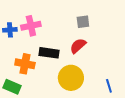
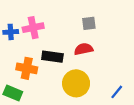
red semicircle: (78, 46) -> (84, 49), turned 30
blue line: (109, 86) -> (117, 92), turned 56

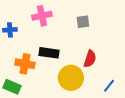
pink cross: (33, 28) -> (42, 16), moved
red semicircle: (84, 49) -> (90, 59), moved, turned 120

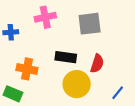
gray square: (83, 22) -> (90, 24), size x1.6
black rectangle: (49, 53) -> (66, 57), moved

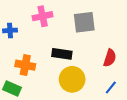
red semicircle: (97, 64) -> (110, 58), moved

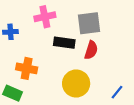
black rectangle: (62, 54) -> (64, 43), moved
red semicircle: (110, 58) -> (91, 50), moved

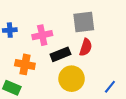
pink cross: (45, 17) -> (42, 35), moved
black rectangle: (64, 43) -> (60, 54), moved, turned -30

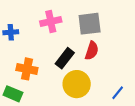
pink cross: (42, 35) -> (51, 21), moved
black rectangle: (60, 54) -> (65, 58), turned -30

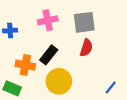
black rectangle: (65, 58) -> (49, 55), moved
yellow circle: (77, 84) -> (59, 81), moved

